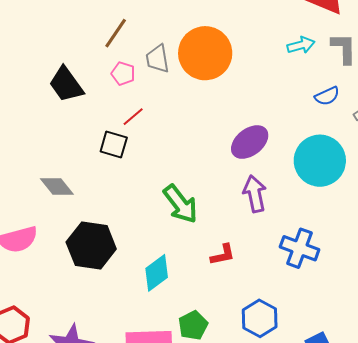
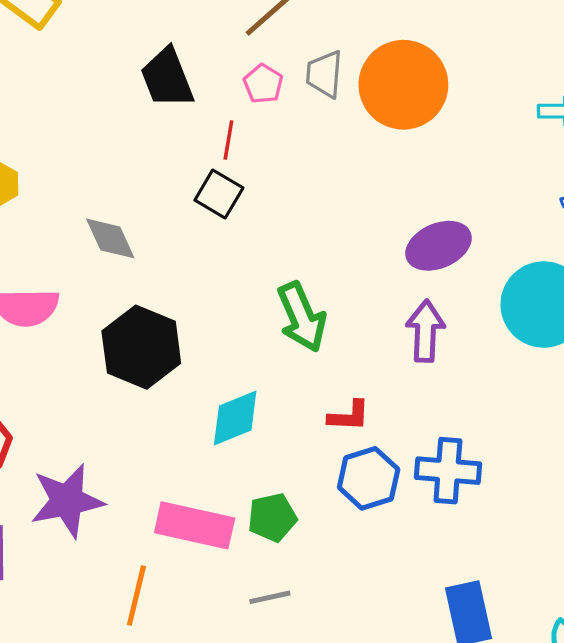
red line: (133, 117) -> (228, 140), moved, turned -55
blue cross: (300, 248) -> (448, 471), moved, turned -30
blue hexagon: (260, 318) -> (369, 478), moved

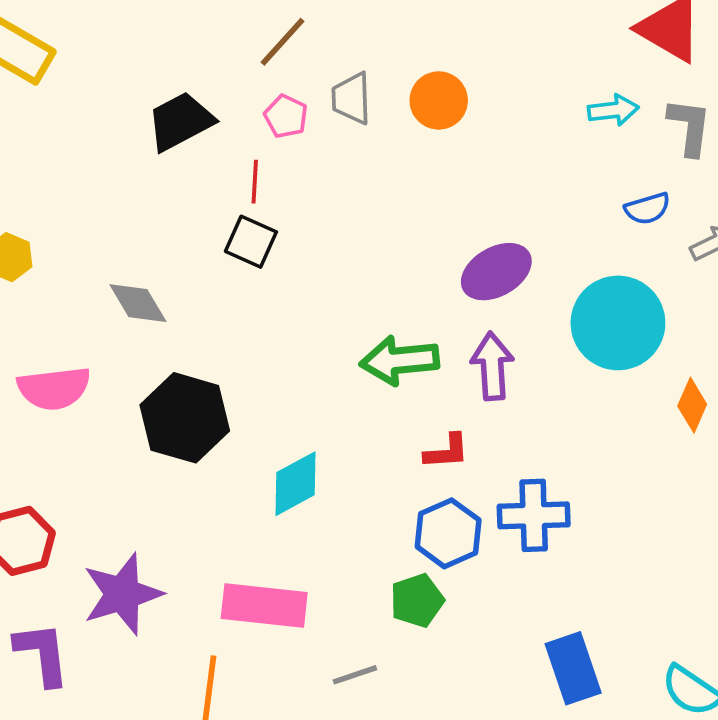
black trapezoid: (167, 78) -> (180, 121), turned 90
orange circle: (403, 85) -> (439, 100), size x0.6
green arrow: (302, 317) -> (400, 360), moved, turned 114
red L-shape: (349, 416) -> (447, 451), moved
green pentagon: (272, 517) -> (417, 600), moved

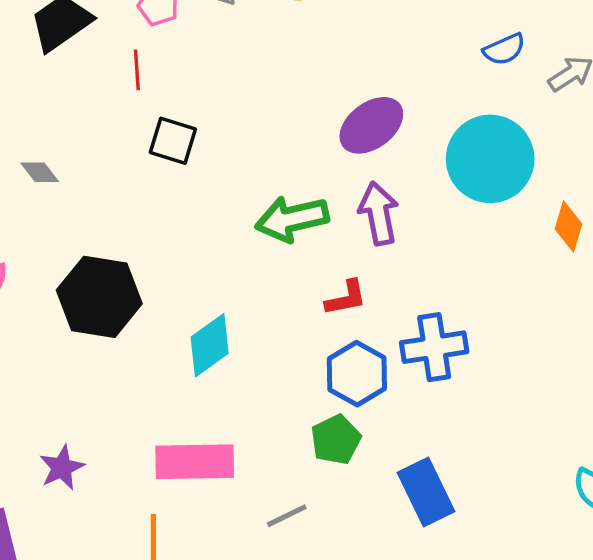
black square: (251, 242) -> (173, 141), moved
gray diamond: (138, 303) -> (40, 172), moved, size x0.7
purple star: (122, 594) -> (62, 468), size x0.6
blue rectangle: (573, 668) -> (426, 492), moved

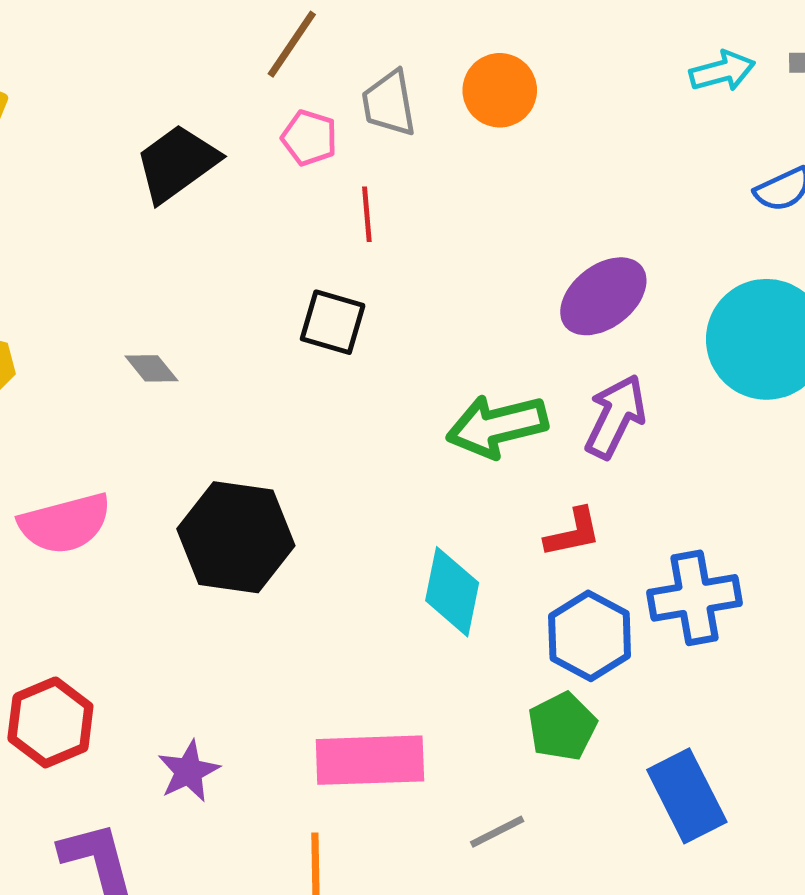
red line: (137, 70) -> (367, 214), moved
purple arrow: (379, 213) -> (615, 417), turned 38
cyan diamond: (210, 345) -> (452, 592), moved, turned -42

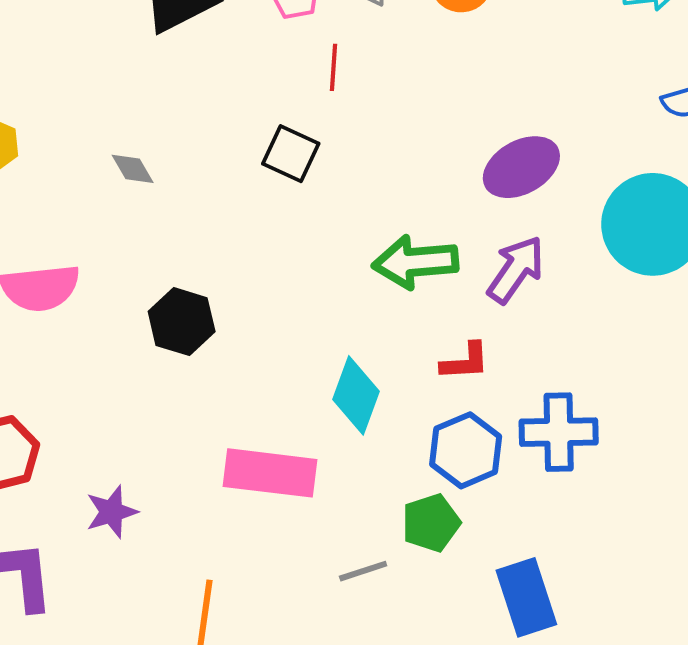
black hexagon: (236, 537) -> (182, 322), size x0.7
pink rectangle: (370, 760) -> (270, 473), moved
gray line: (497, 832) -> (363, 571), moved

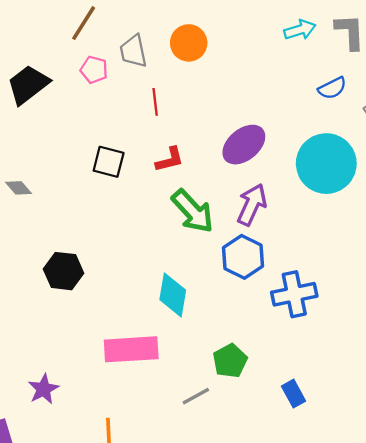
red line: (334, 67) -> (155, 102), moved
green arrow: (415, 262) -> (193, 211), turned -117
red L-shape: (465, 362) -> (170, 160), moved
blue hexagon: (466, 450) -> (243, 257), moved
blue rectangle: (526, 597) -> (294, 394), size x0.6

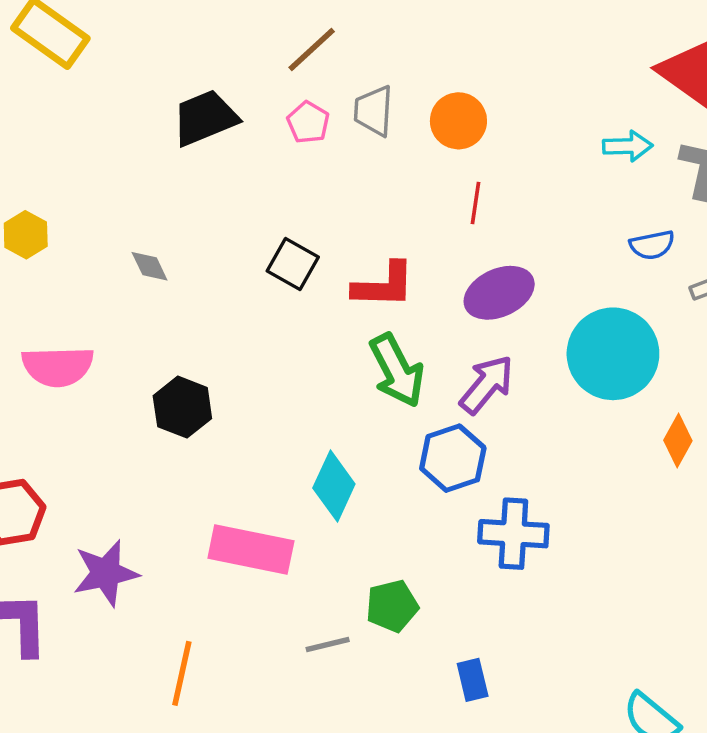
red line: (155, 102) -> (476, 203), moved
red L-shape: (170, 160) -> (384, 285), size x1.4
purple star: (43, 389) -> (106, 573), size x1.4

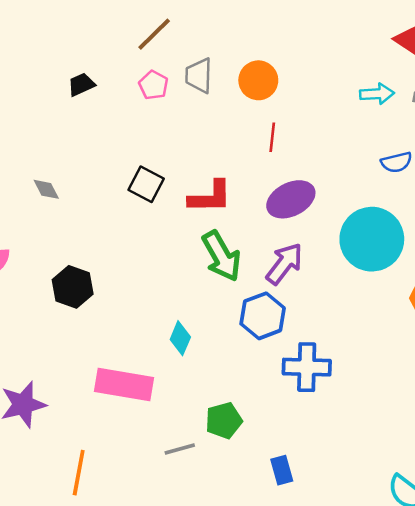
black trapezoid: (205, 118) -> (81, 84), size x0.6
cyan diamond: (334, 486) -> (180, 338), size x0.7

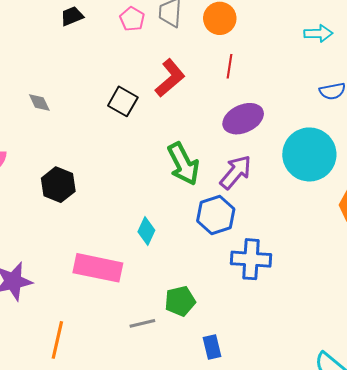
red L-shape: (210, 197) -> (170, 78), moved, turned -42
blue rectangle: (282, 470) -> (212, 347), moved

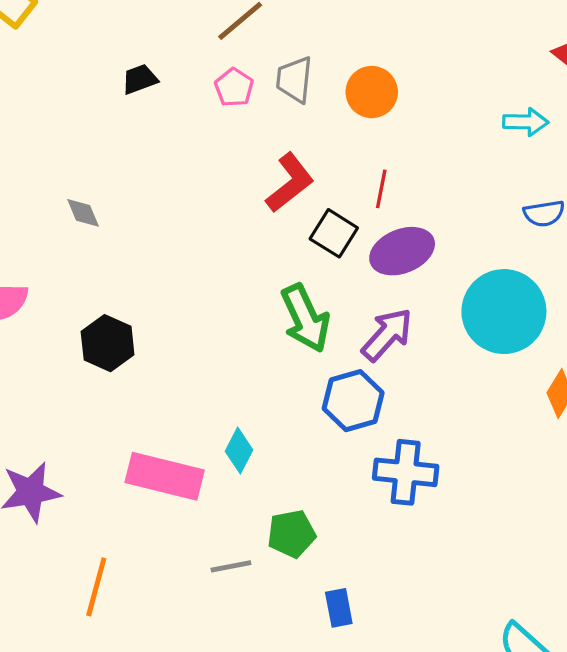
red line: (230, 66) -> (381, 189), moved
black square: (123, 101) -> (334, 233), moved
cyan diamond: (146, 231) -> (239, 451), moved

